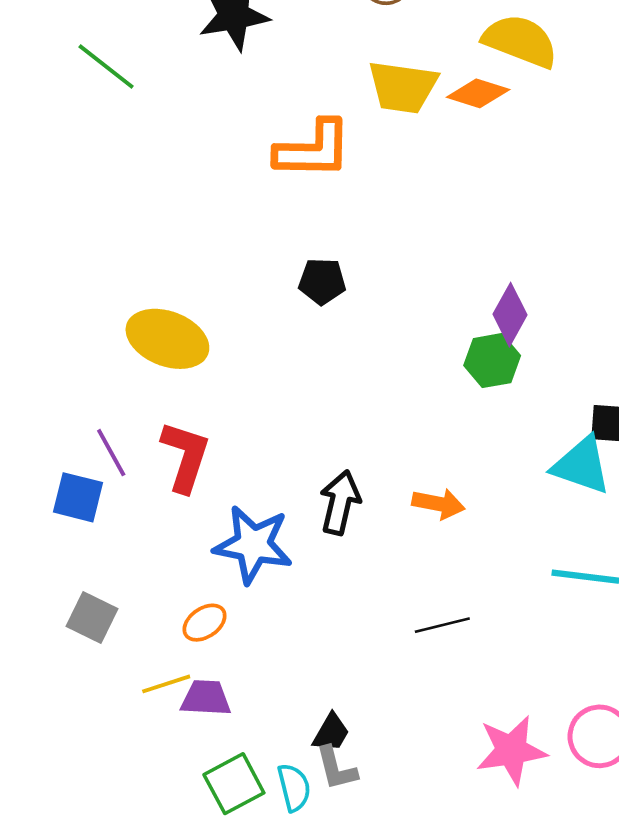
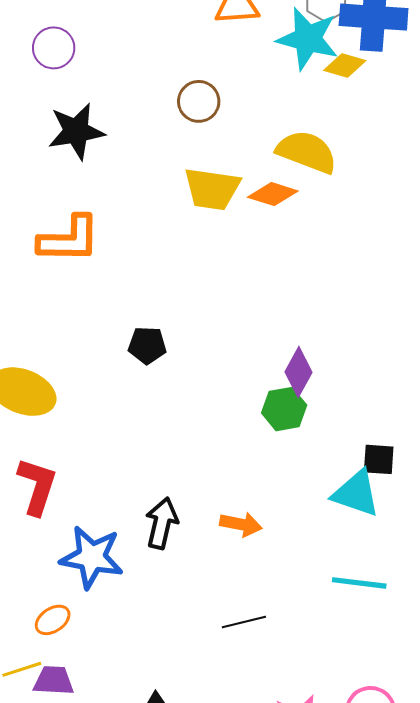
orange L-shape: (313, 150) -> (69, 239), moved

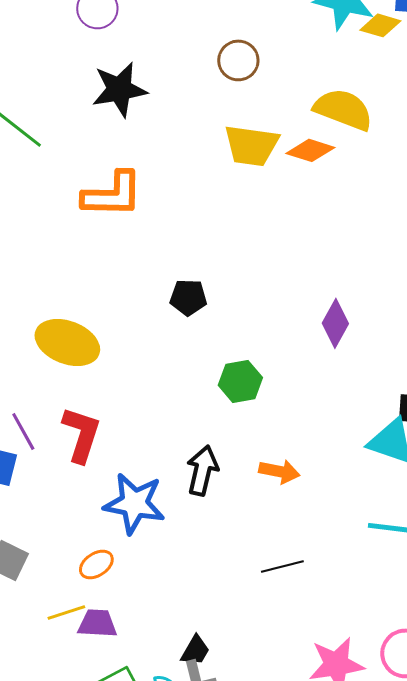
green hexagon: (284, 409) -> (240, 381), moved

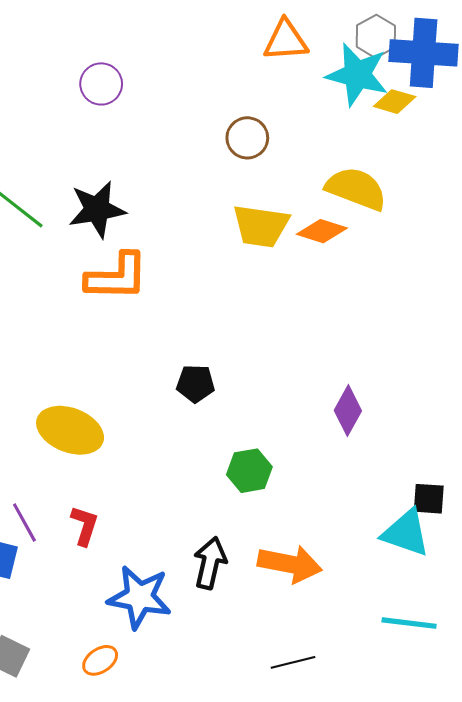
black star: (119, 89) -> (97, 209), moved
red L-shape: (81, 434) -> (85, 526), size x0.7
orange arrow: (279, 471) -> (290, 564), size x1.5

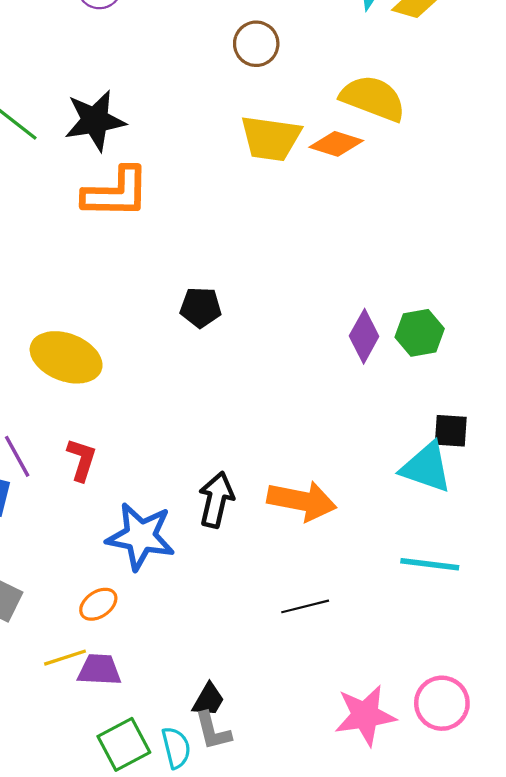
green hexagon: (249, 471) -> (420, 333), moved

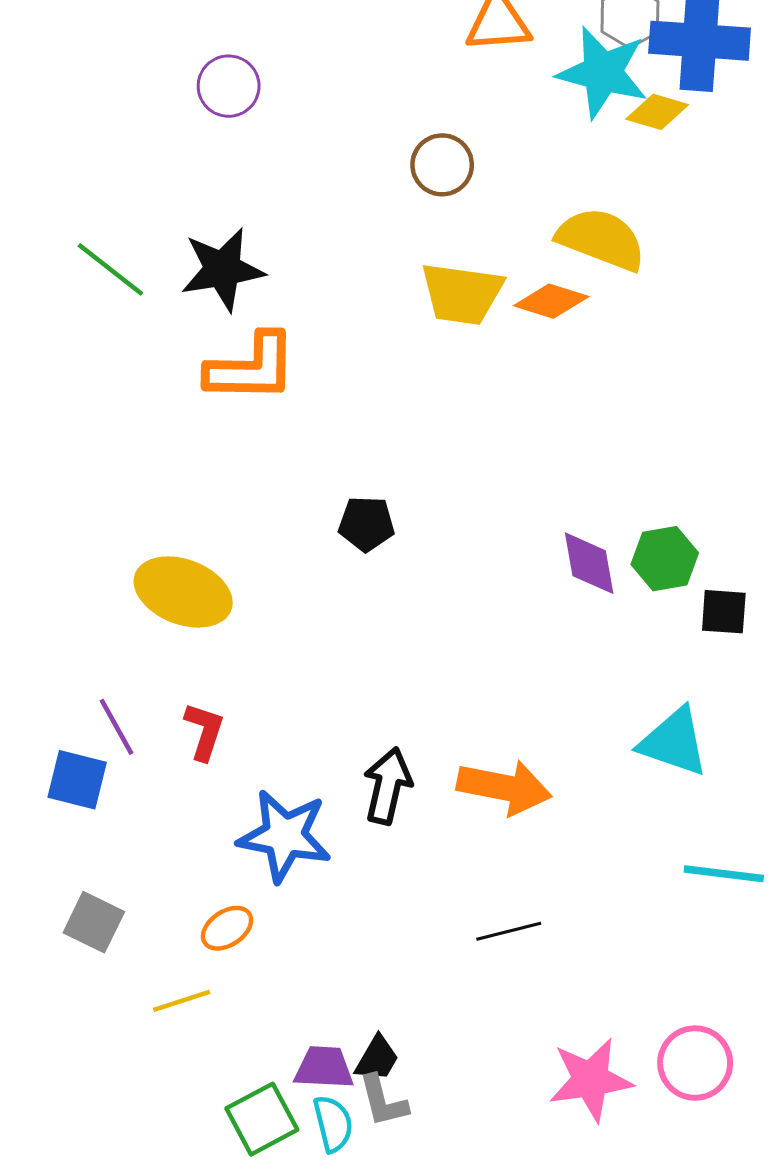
purple diamond: (364, 336) -> (589, 563), turned -39
black square: (451, 431) -> (724, 612), moved
cyan line: (430, 564) -> (724, 874), moved
purple trapezoid: (99, 670) -> (324, 1068), moved

